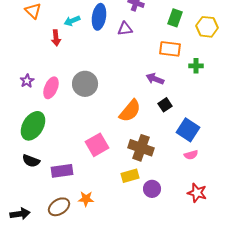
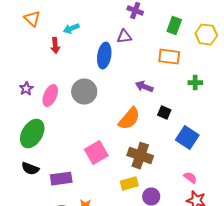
blue ellipse: (99, 17) -> (104, 56), moved
green cross: (196, 66) -> (195, 83), moved
purple arrow: (155, 79) -> (144, 87), moved
black square: (165, 105) -> (164, 113), turned -32
pink semicircle: (191, 155) -> (190, 178), moved, turned -128

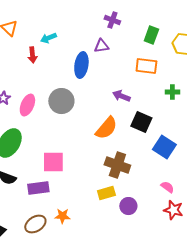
black square: (164, 113) -> (141, 122), size x1.5
pink square: (96, 153) -> (53, 162), moved, turned 30

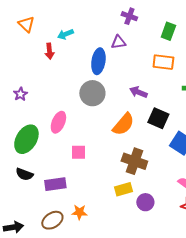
gray circle: (61, 101) -> (92, 93), moved
pink ellipse: (27, 105) -> (58, 122), moved
pink square: (53, 162) -> (78, 152), moved, size x0.7

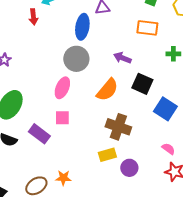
pink ellipse: (58, 122) -> (62, 88), moved
purple rectangle: (55, 184) -> (39, 134), moved, turned 45

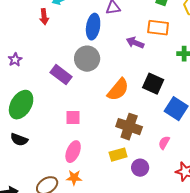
purple arrow: (122, 58) -> (135, 43), moved
pink ellipse: (62, 88) -> (73, 152), moved
purple rectangle: (39, 134) -> (61, 75), moved
pink semicircle: (168, 149) -> (164, 143), moved, turned -96

